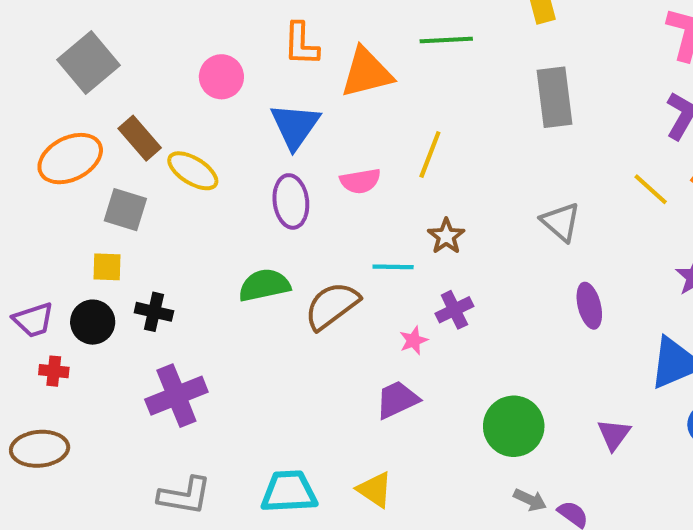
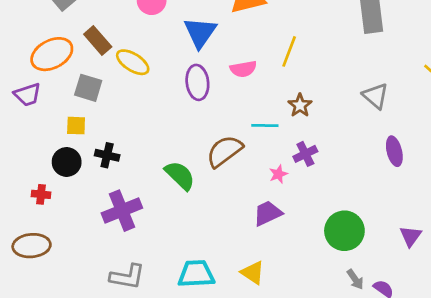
green semicircle: (264, 285) -> (180, 175), moved, turned 56
purple trapezoid: (33, 320) -> (28, 95), moved
gray arrow: (530, 500) -> (355, 279), turned 30

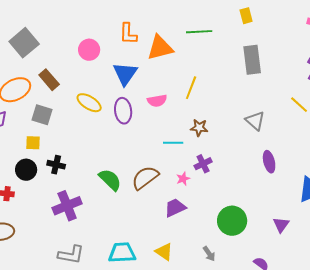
yellow ellipse: (133, 62) -> (89, 103), moved
brown star: (300, 105) -> (199, 128), turned -30
brown semicircle: (224, 151) -> (145, 178), moved
gray arrow: (355, 279) -> (209, 254), moved

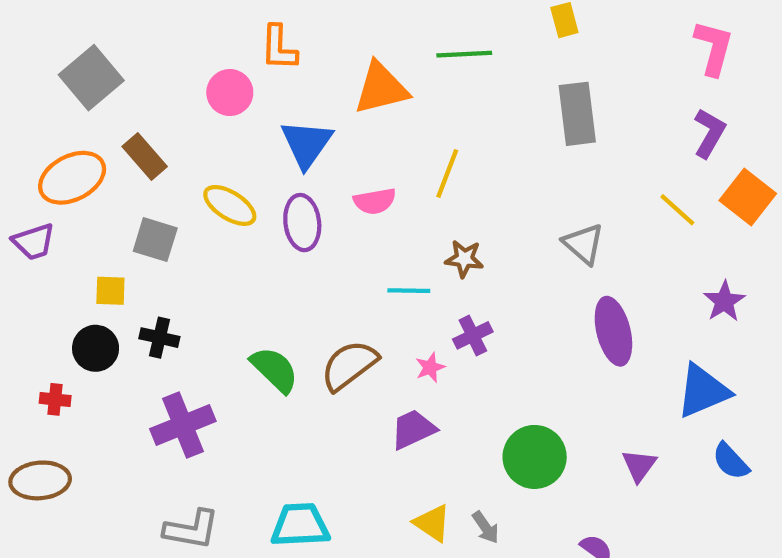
orange L-shape: (128, 34) -> (279, 48), moved
gray square: (42, 115) -> (155, 240), moved
purple ellipse: (269, 162) -> (613, 331), size x1.4
yellow triangle: (164, 252) -> (432, 523), moved

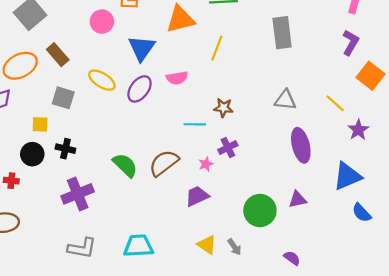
yellow line: (447, 173) -> (217, 48), moved
yellow line: (677, 210) -> (335, 103), moved
purple ellipse: (302, 223) -> (139, 89), turned 44
gray triangle: (584, 244) -> (285, 100), turned -35
purple triangle: (639, 465) -> (297, 199), moved, turned 42

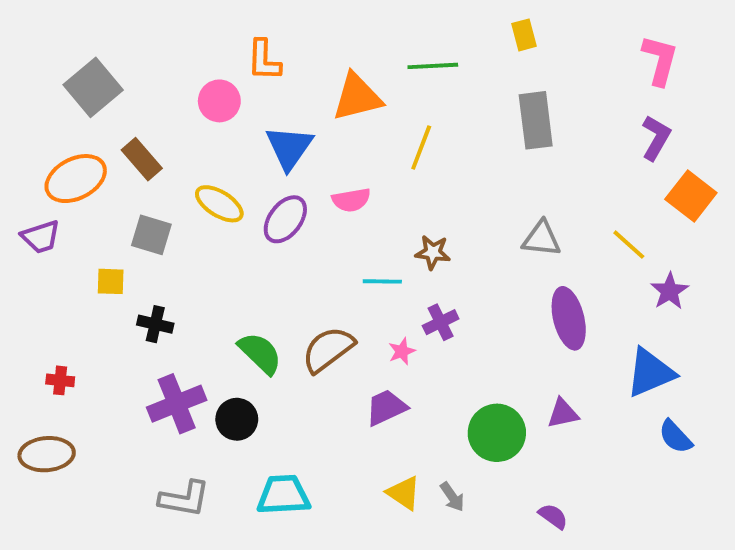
black circle: (32, 154) -> (237, 419), moved

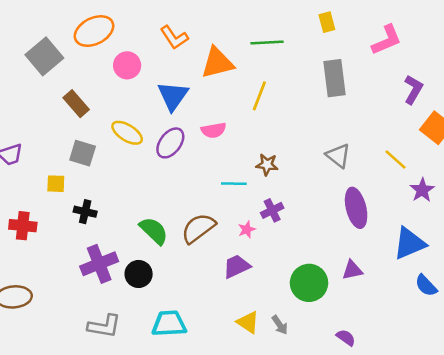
orange L-shape: (264, 60) -> (174, 37), moved, turned -36
pink L-shape: (660, 60) -> (387, 40), moved, turned 52
orange ellipse: (76, 179) -> (94, 31), moved
gray triangle: (542, 239) -> (338, 156), turned 32
red cross: (60, 380) -> (23, 226), moved, size x1.5

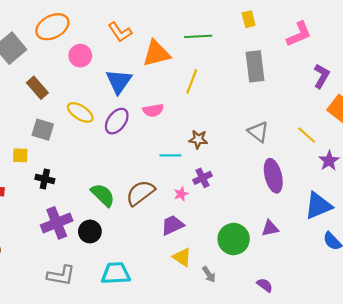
yellow triangle: (248, 322) -> (182, 257), moved

